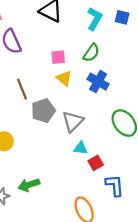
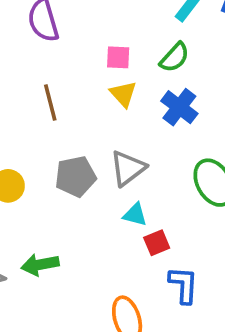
gray pentagon: (43, 111) -> (76, 176), moved

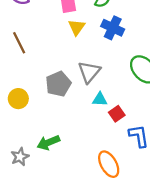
yellow triangle: (123, 94) -> (77, 27), turned 30
brown line: (50, 102) -> (19, 43), moved

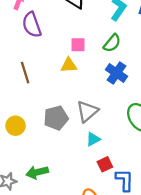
yellow triangle: (77, 27) -> (69, 65), moved, turned 42
cyan triangle: (100, 99) -> (93, 139), turned -40
red square: (117, 114) -> (105, 164), moved

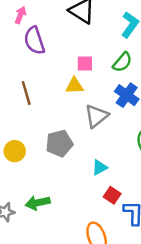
gray triangle: (87, 111) -> (97, 116), moved
red square: (105, 164) -> (112, 195), turned -32

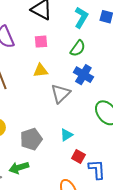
pink square: (85, 63) -> (41, 42), moved
gray pentagon: (59, 143) -> (31, 139), moved

